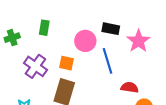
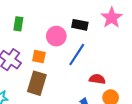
pink star: (138, 41) -> (112, 18), moved
blue line: (107, 61) -> (77, 55), turned 50

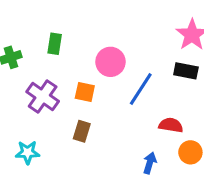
black rectangle: (80, 25) -> (186, 71), moved
brown rectangle: (37, 83) -> (82, 131), size x0.6

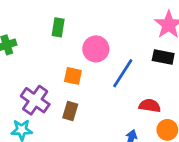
green rectangle: (55, 44) -> (58, 27), moved
purple cross: (43, 97) -> (35, 100), moved

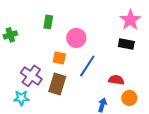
blue line: (123, 73) -> (87, 66), moved
brown rectangle: (70, 111) -> (57, 84), size x1.5

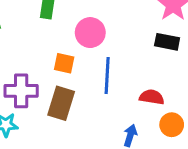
blue line: (87, 66) -> (107, 76), turned -30
purple cross: (31, 76) -> (21, 91), turned -35

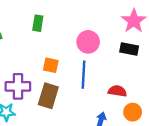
pink circle: (90, 33) -> (88, 42), moved

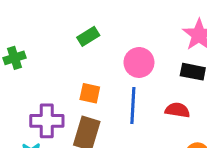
green rectangle: (38, 23) -> (88, 36), moved, turned 49
red semicircle: (117, 91) -> (177, 110), moved

